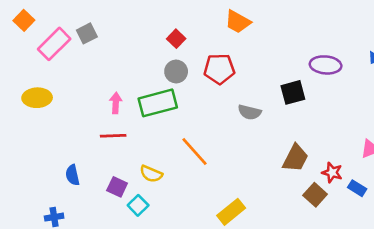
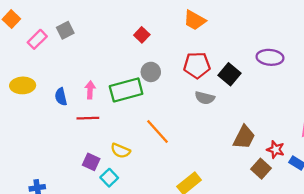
pink rectangle: (54, 44) -> (37, 39), size x0.7
red pentagon: (219, 69) -> (197, 65), moved
gray circle: (176, 71) -> (151, 72), moved
black square: (293, 92) -> (230, 74), moved, turned -35
blue semicircle: (72, 175) -> (61, 97), moved

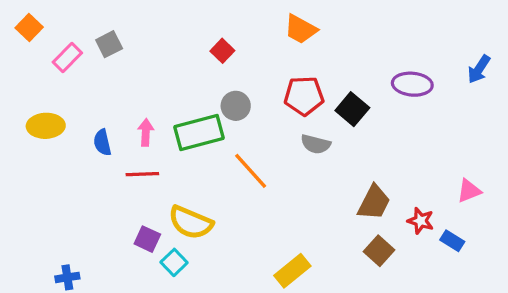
orange line: (158, 132) -> (251, 171), moved
yellow semicircle: (120, 151) -> (191, 222), size x1.5
brown square: (261, 169) -> (379, 251), moved

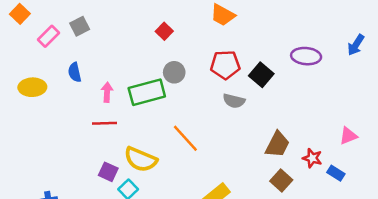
blue semicircle: (102, 142) -> (75, 72), moved
orange line: (251, 171) -> (185, 138), moved

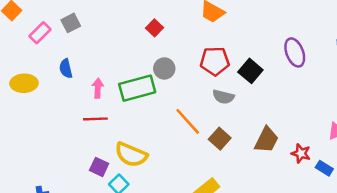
purple ellipse: (306, 56) -> (295, 52), turned 64
orange line: (185, 138) -> (188, 121), moved
brown square: (281, 181) -> (220, 139), moved

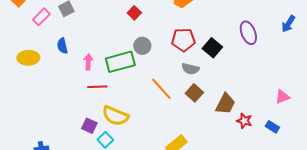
red line: (95, 119) -> (97, 87), moved
brown square: (220, 139) -> (194, 93), moved
red star: (301, 153) -> (244, 121), moved

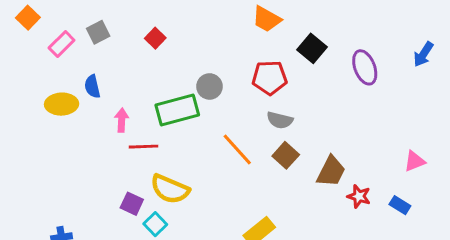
red square: (134, 13) -> (155, 38), moved
black square: (212, 48) -> (312, 48), moved
yellow ellipse: (28, 58) -> (62, 104), moved
pink arrow: (88, 62) -> (122, 120), moved

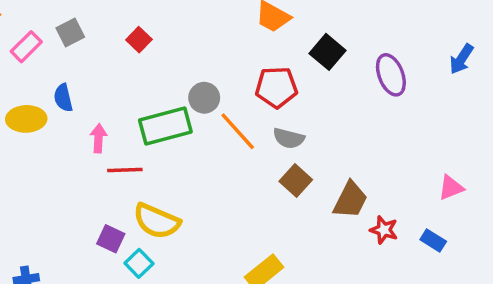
orange line: (237, 149) -> (238, 131), moved

